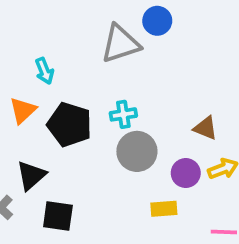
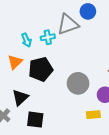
cyan cross: (123, 114) -> (48, 37), moved
black pentagon: (70, 125) -> (41, 69), turned -30

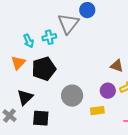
gray triangle: (68, 24) -> (68, 24), turned -30
gray circle: (78, 83) -> (72, 96), moved

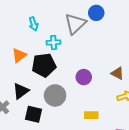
cyan cross: (49, 37) -> (54, 42), moved
cyan arrow: (29, 41) -> (33, 24), moved
purple circle: (108, 91) -> (84, 77), moved
gray circle: (72, 96) -> (55, 95), moved

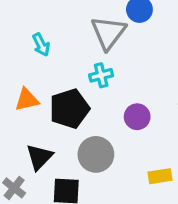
cyan cross: (54, 42) -> (101, 75), moved
orange triangle: (19, 55) -> (27, 100), turned 35

